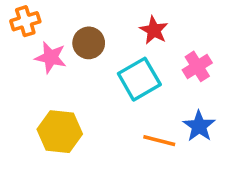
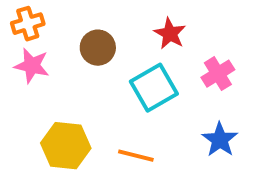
pink star: (51, 57) -> (32, 66), moved
orange line: (159, 141) -> (136, 156), moved

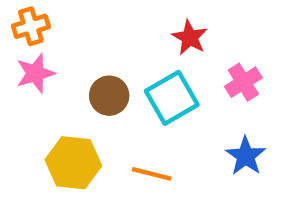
brown circle: (98, 48) -> (109, 96), moved
pink star: (32, 66) -> (35, 73), turned -30

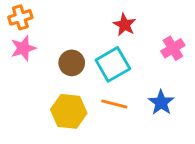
pink cross: (243, 82) -> (173, 48), moved
yellow hexagon: (73, 163) -> (69, 111), moved
orange line: (152, 174) -> (114, 104), moved

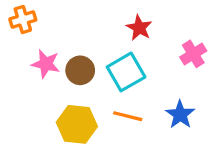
pink star: (23, 48) -> (46, 64), moved, turned 30

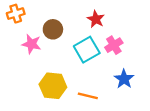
pink cross: (193, 54) -> (114, 45), moved
brown circle: (80, 70) -> (53, 29), moved
orange line: (128, 116) -> (88, 96), moved

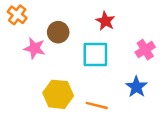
orange cross: (16, 14) -> (17, 15), turned -36
pink cross: (114, 45) -> (145, 50), moved
cyan square: (87, 50) -> (95, 55), turned 30

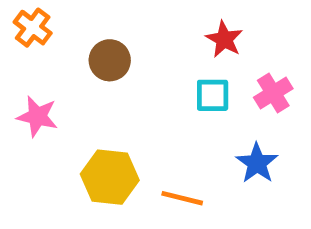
red star: (105, 21) -> (224, 39), moved
pink star: (35, 48) -> (37, 116), moved
cyan square: (95, 55) -> (213, 95), moved, size x0.7

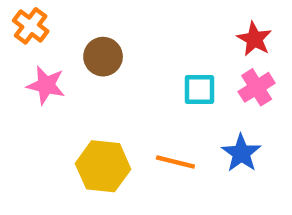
red star: (224, 39) -> (254, 39), moved
pink star: (37, 116) -> (46, 85), moved
orange line: (182, 198) -> (175, 162), moved

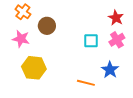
orange cross: (31, 26) -> (23, 12), moved
orange line: (175, 162) -> (86, 83), moved
yellow hexagon: (103, 166) -> (34, 68), moved

